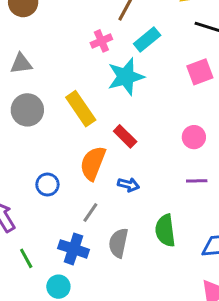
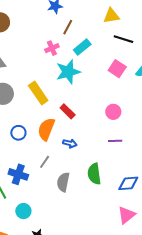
pink square: (200, 72) -> (117, 69), turned -36
blue circle: (47, 185) -> (18, 133), moved
blue cross: (74, 249) -> (18, 174), moved

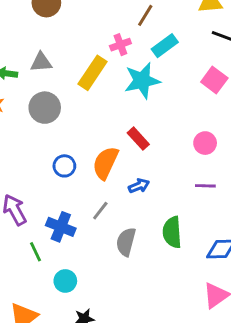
yellow rectangle: (38, 93) -> (93, 73), moved, turned 65
blue arrow: (70, 143) -> (139, 186), turned -40

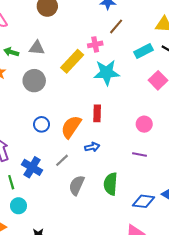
cyan rectangle: (165, 46) -> (144, 51), moved
red rectangle: (138, 139) -> (97, 113), turned 35
cyan circle: (65, 281) -> (18, 206), moved

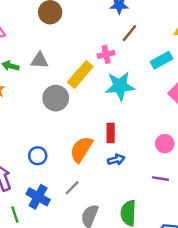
gray circle: (34, 81) -> (56, 98), moved
blue circle: (42, 124) -> (38, 156), moved
blue arrow: (92, 147) -> (116, 160), moved

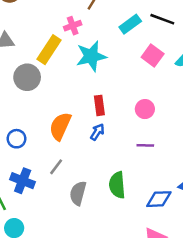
red rectangle: (111, 133) -> (99, 105), moved
blue arrow: (116, 160) -> (97, 132), turned -35

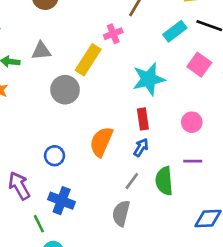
cyan star: (91, 56) -> (149, 79), moved
gray line: (56, 167) -> (132, 181), moved
green semicircle: (117, 185) -> (164, 181), moved

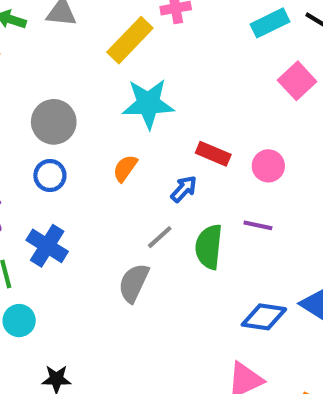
cyan star: (149, 79) -> (148, 104), moved
gray circle: (65, 90) -> (54, 122), moved
red rectangle: (143, 119) -> (213, 154), moved, turned -70
orange semicircle: (101, 142) -> (125, 168), size x0.6

